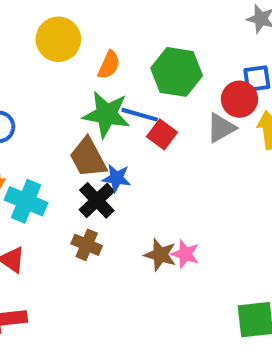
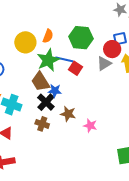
yellow circle: (58, 39) -> (25, 42), moved
green star: (106, 114) -> (48, 60), turned -30
brown star: (160, 255) -> (68, 114), moved

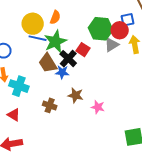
green hexagon: (81, 38) -> (101, 29), moved
blue line: (64, 59) -> (38, 38), moved
black cross: (46, 102) -> (68, 59), moved

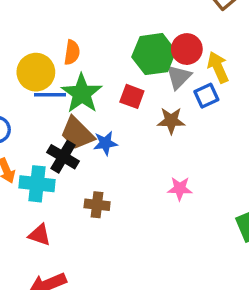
blue square: (127, 20) -> (206, 96), moved
black cross: (68, 59) -> (63, 157), moved
brown star: (76, 95) -> (171, 121), moved

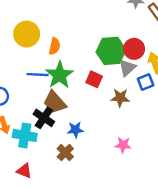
yellow circle: (36, 72) -> (27, 34), moved
blue star: (105, 143) -> (75, 130), moved
brown cross: (97, 205) -> (65, 153), turned 35

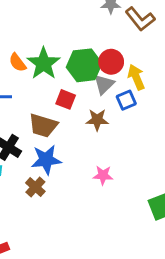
orange semicircle: (55, 46) -> (18, 63), turned 133
green star: (60, 75) -> (44, 63), moved
brown trapezoid: (55, 102) -> (43, 125), moved, turned -30
blue star: (75, 130) -> (46, 160), size x1.5

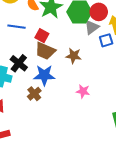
red square: (66, 99) -> (42, 36), moved
brown star: (97, 120) -> (74, 56), moved

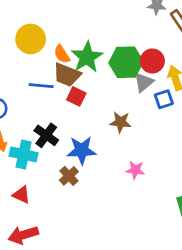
brown trapezoid: (45, 51) -> (67, 75), moved

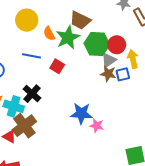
brown trapezoid: (67, 75) -> (80, 20), moved
brown star: (121, 122) -> (108, 74), moved
blue star: (82, 150) -> (81, 113), moved
brown cross: (69, 176) -> (24, 126), moved, size x1.6

